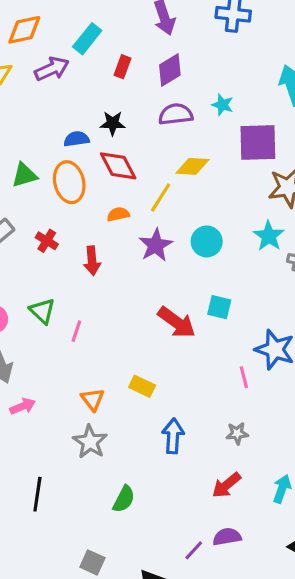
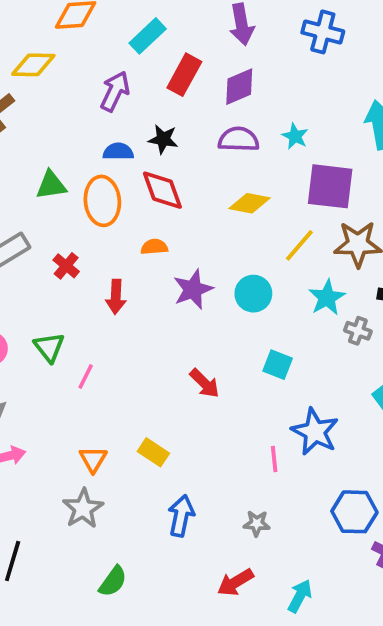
red rectangle: (123, 67) -> (184, 75), size x1.5
purple arrow: (52, 69) -> (115, 91), moved, turned -48
yellow line: (161, 198) -> (299, 245), moved
cyan square: (219, 307) -> (278, 365), moved
red arrow: (177, 322) -> (205, 383), size x0.7

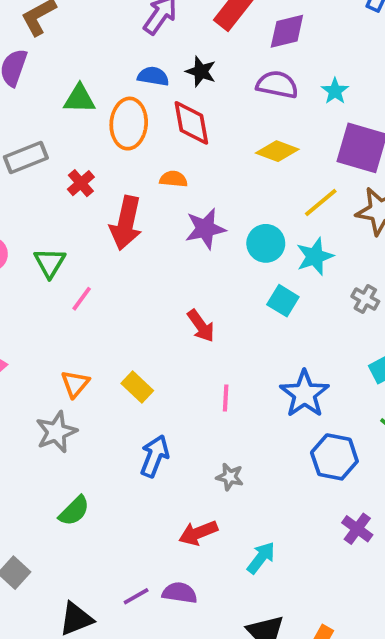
red arrow: (116, 297) -> (126, 223), size x1.5
cyan star: (327, 298) -> (315, 256), moved
cyan square: (278, 365) -> (283, 301), moved
pink line: (274, 459) -> (226, 398), moved
blue hexagon: (354, 512) -> (334, 457), moved

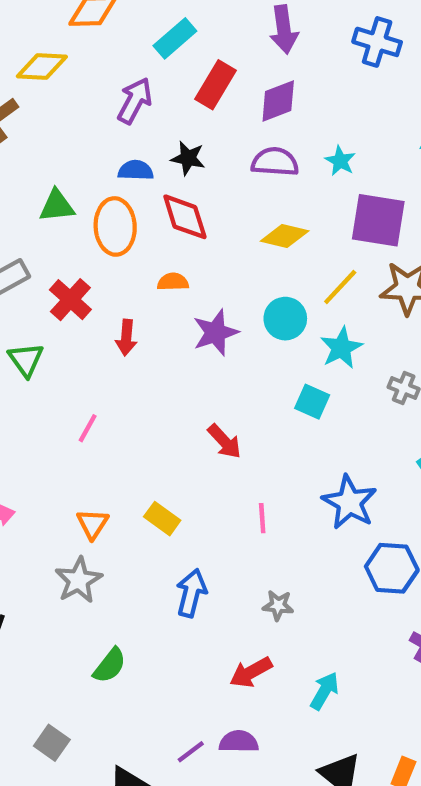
red cross: (81, 183) -> (70, 300), size x1.4
red arrow: (126, 223) -> (126, 338), size x0.6
cyan circle: (266, 243) -> (285, 319), moved
green triangle: (50, 263) -> (26, 360), moved

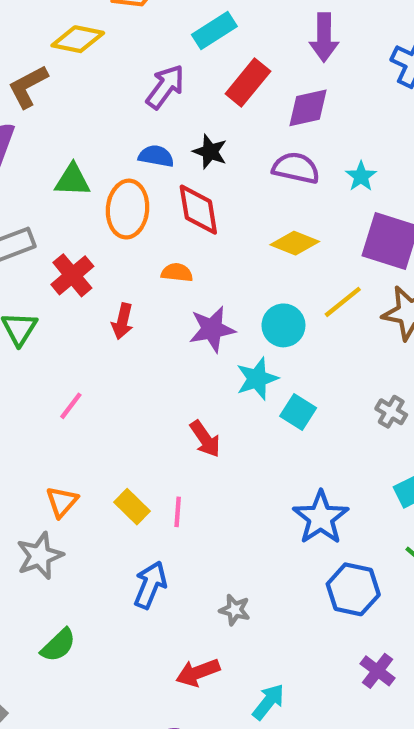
cyan star: (341, 348) -> (257, 379), moved
pink line: (262, 518) -> (178, 512), moved

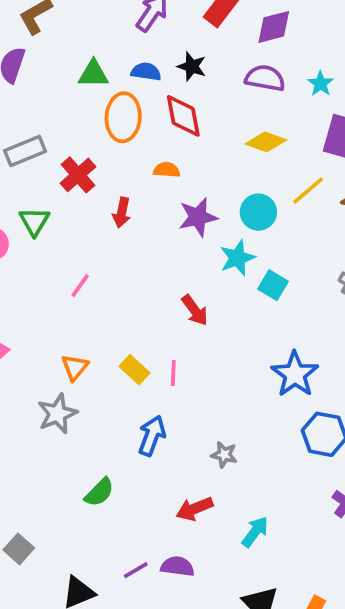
green triangle: (72, 180) -> (93, 74), moved
green semicircle: (58, 645) -> (99, 492), moved

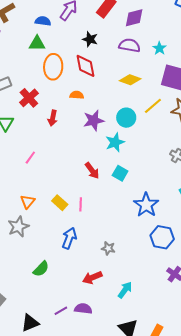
blue semicircle: (146, 72) -> (43, 21), moved
cyan square: (273, 285) -> (120, 173), moved

